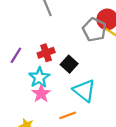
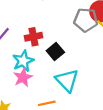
gray pentagon: (94, 30) -> (86, 20), turned -30

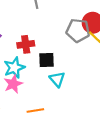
black square: (55, 51) -> (46, 60), turned 35
cyan triangle: (67, 80) -> (57, 79), moved, size x0.7

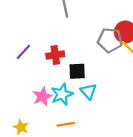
cyan star: (14, 68) -> (62, 94), moved

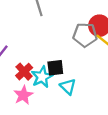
red cross: (55, 55) -> (24, 72), moved, turned -30
cyan star: (62, 94) -> (42, 77), moved

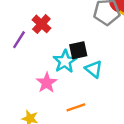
red cross: (24, 72) -> (41, 24), moved

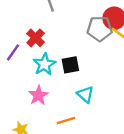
cyan star: (65, 61) -> (44, 64), moved
cyan triangle: (94, 69) -> (85, 94), moved

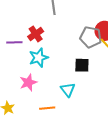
purple line: (13, 52) -> (14, 42), turned 42
black square: (70, 65) -> (82, 65), moved

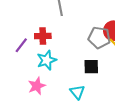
red cross: (36, 34) -> (43, 36), turned 35
purple line: (14, 42) -> (21, 45), turned -49

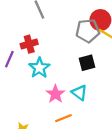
pink star: (37, 86) -> (55, 94), moved

